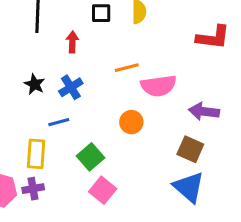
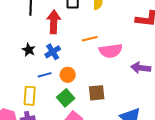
red arrow: (72, 42) -> (54, 22), size x1.6
orange circle: (131, 122) -> (68, 75), moved
brown square: (190, 149) -> (97, 93), moved, turned -30

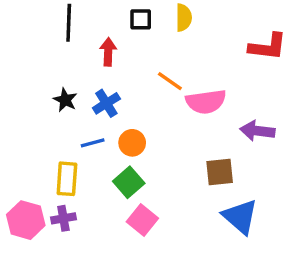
red arrow: (54, 22) -> (108, 52), size x0.7
orange line: (90, 39) -> (170, 81), turned 49
brown square: (97, 93) -> (220, 172), moved

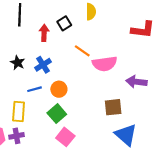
black square: (141, 19) -> (64, 23), moved, turned -32

